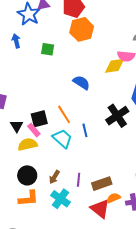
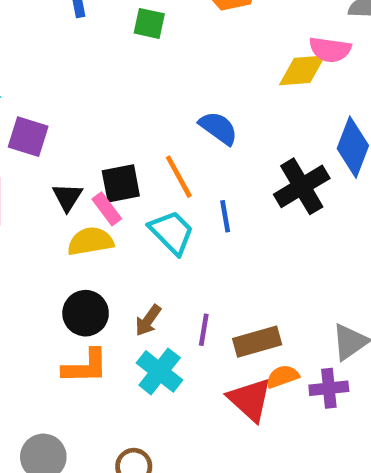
blue semicircle: (81, 83) -> (218, 128), moved

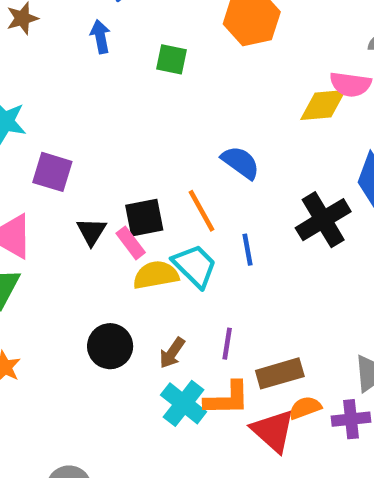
yellow semicircle: (90, 241) -> (156, 275), moved
purple line: (204, 330) -> (227, 344), moved
orange L-shape: (85, 367) -> (227, 399), moved

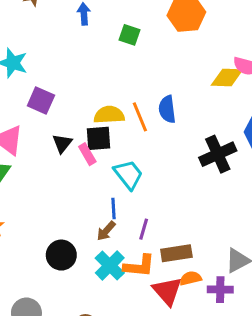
blue semicircle: (240, 162) -> (167, 109), turned -140
orange line: (202, 211) -> (140, 117), moved
blue line: (248, 250) -> (113, 208), moved
yellow semicircle: (156, 275) -> (109, 115), moved
black circle: (110, 346) -> (61, 255), moved

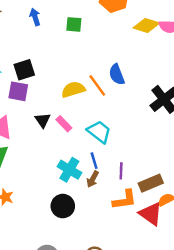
yellow diamond: (227, 78) -> (146, 26), moved, turned 30
black square: (99, 138) -> (24, 70), moved
cyan cross: (110, 265) -> (69, 170), moved

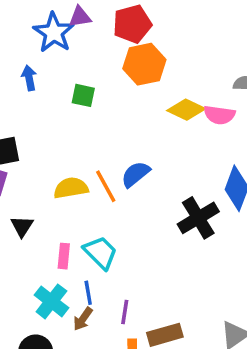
blue semicircle: (117, 74) -> (135, 174), turned 65
pink rectangle: (64, 124) -> (64, 256), moved, turned 42

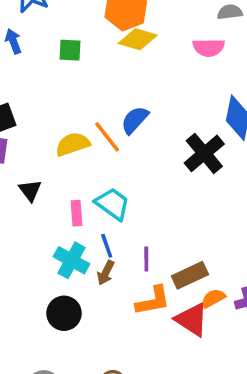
yellow diamond: (186, 110) -> (138, 39), moved

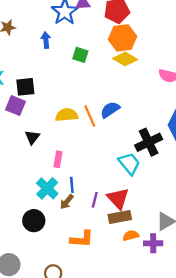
cyan trapezoid: (112, 204) -> (129, 164), moved
orange L-shape: (153, 301) -> (82, 239), moved
red triangle: (192, 320) -> (118, 198), moved

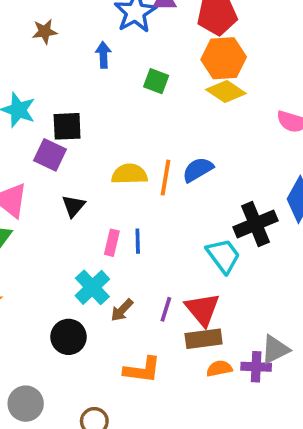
orange line: (90, 116) -> (165, 178), turned 30
blue line: (72, 185) -> (138, 241), moved
purple cross: (153, 243) -> (256, 367), moved

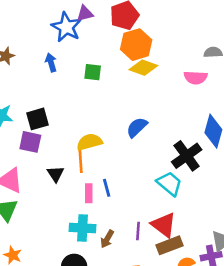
orange line: (165, 178) -> (81, 160), moved
cyan cross: (92, 287) -> (83, 228), turned -30

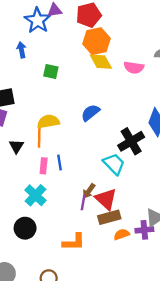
yellow diamond: (143, 68) -> (101, 62), turned 35
green square: (93, 72) -> (51, 72), moved
pink semicircle: (196, 78) -> (134, 67), moved
cyan cross: (83, 228) -> (35, 195), turned 35
brown arrow: (107, 239) -> (89, 191), moved

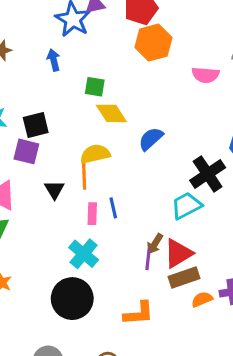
yellow diamond: (101, 62) -> (111, 113), moved
cyan trapezoid: (114, 164) -> (186, 206), turned -70
red triangle: (106, 199) -> (178, 253), turned 50
black circle: (25, 228) -> (72, 299), size x1.4

